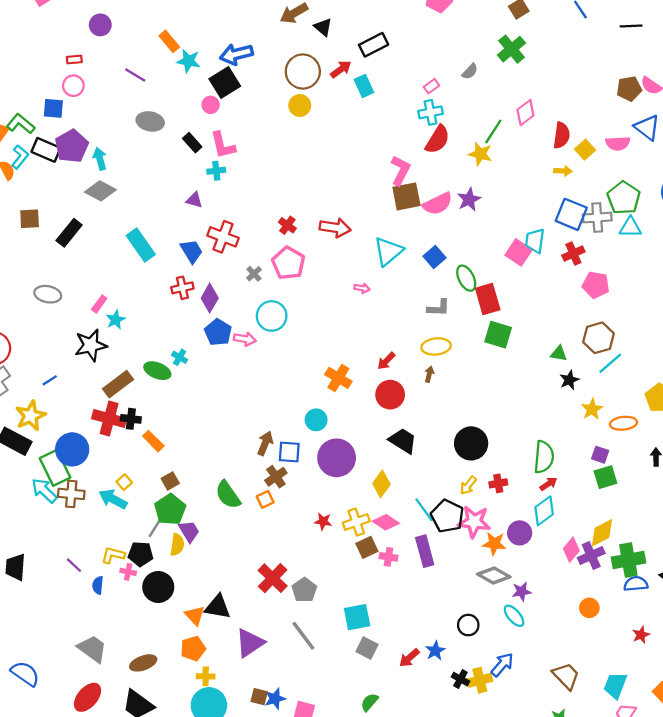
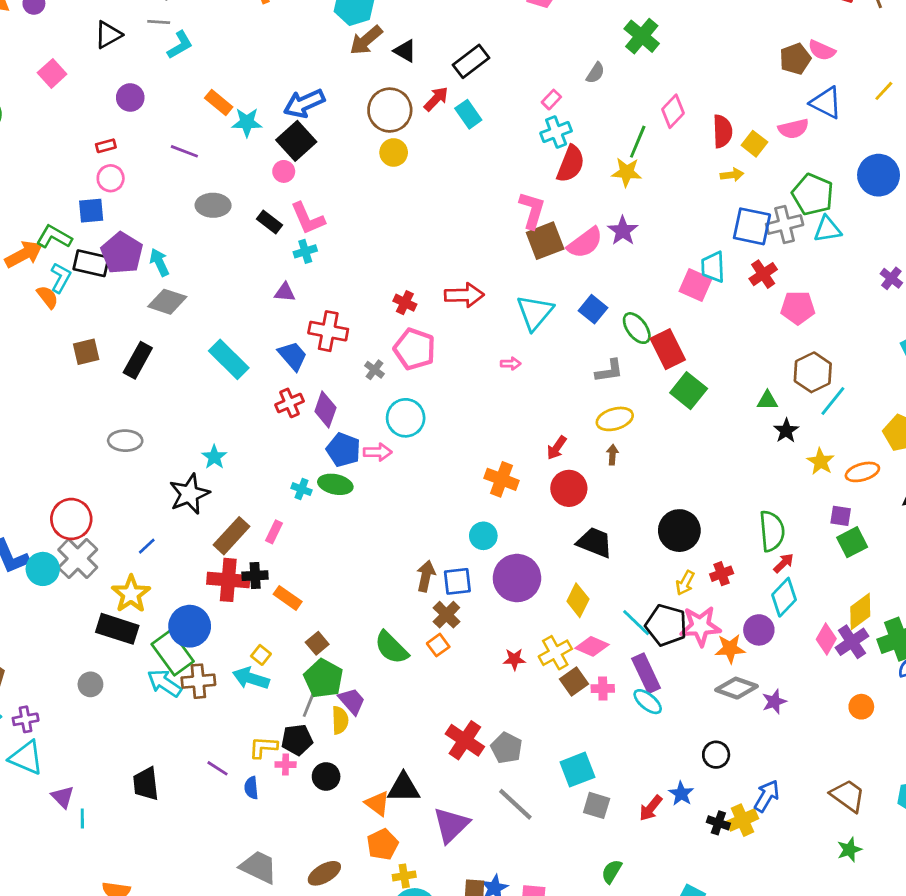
pink rectangle: (99, 304) -> (274, 532), moved
green square: (498, 335) -> (689, 391), turned 32
green ellipse: (157, 371) -> (335, 484), moved
black circle: (158, 587) -> (326, 776), size x0.7
cyan ellipse: (514, 616) -> (648, 702), moved

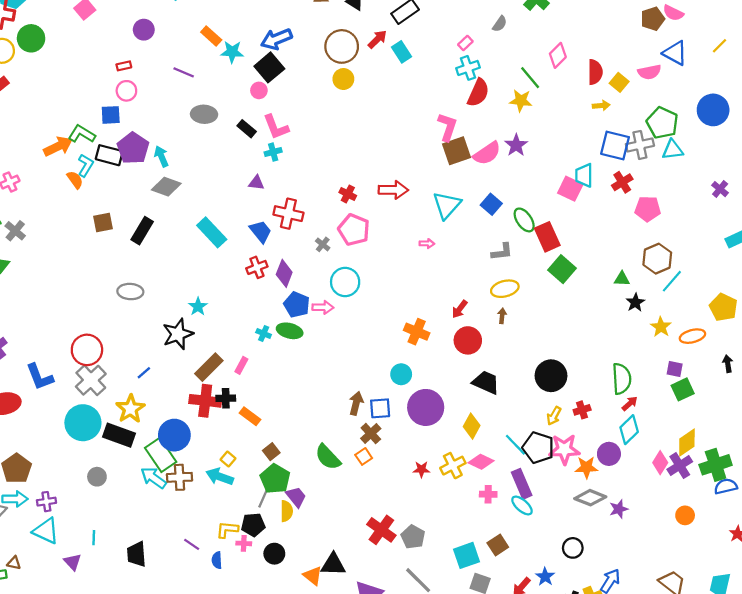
green line: (638, 142) -> (530, 78), turned -65
cyan circle: (43, 569) -> (83, 423), moved, size x1.4
brown square: (574, 682) -> (498, 545), moved
cyan line: (82, 819) -> (94, 538), moved

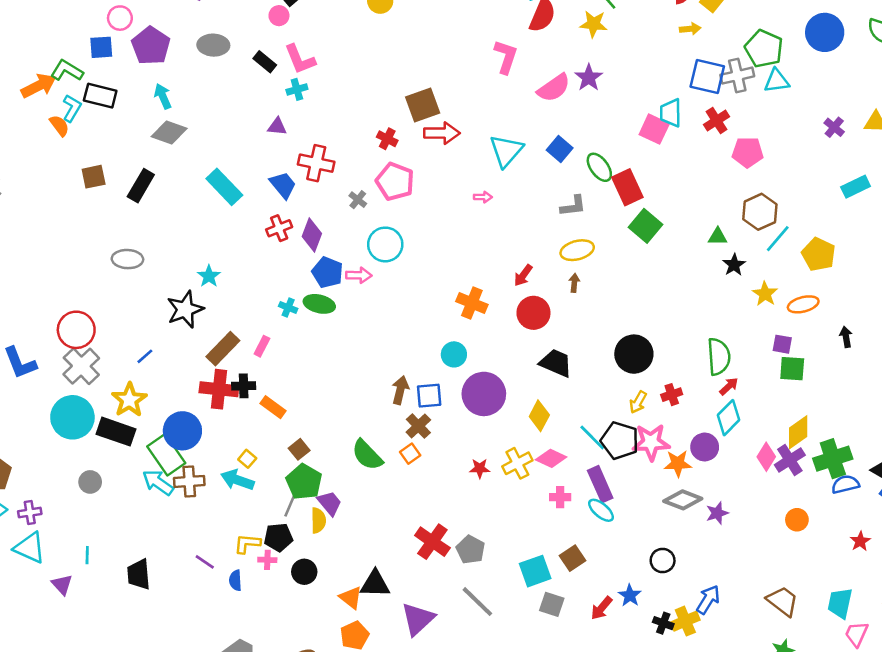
purple pentagon: (133, 148) -> (151, 46), moved
brown square: (457, 151) -> (423, 105), moved
yellow pentagon: (723, 307) -> (819, 254), moved
green square: (683, 389) -> (792, 369), turned 30

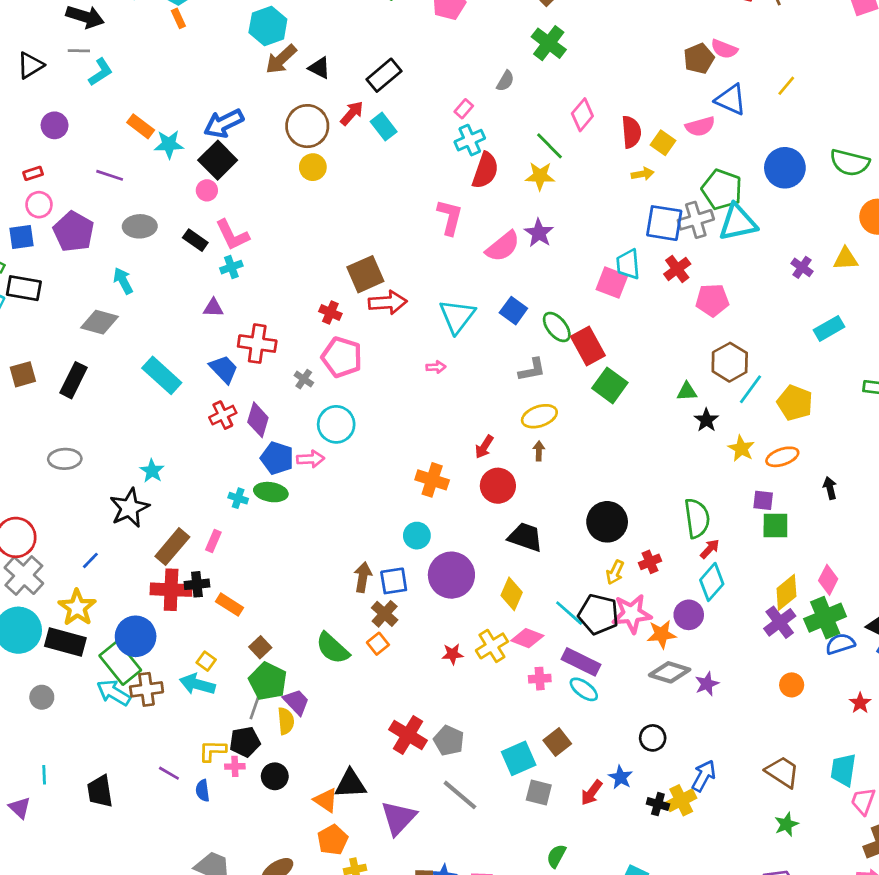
cyan triangle: (777, 81) -> (738, 223), size x1.4
cyan arrow: (163, 96) -> (123, 281), moved
pink diamond: (766, 457) -> (828, 580), moved
purple rectangle: (600, 484) -> (581, 662), turned -36

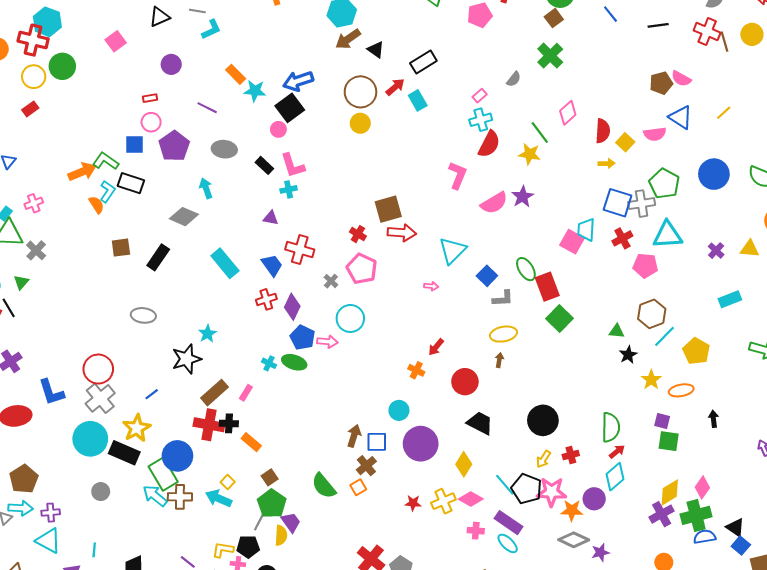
cyan triangle: (738, 223) -> (668, 235), moved
blue square: (513, 311) -> (487, 276), moved
red arrow: (484, 447) -> (436, 347), moved
orange cross: (432, 480) -> (416, 370), size x0.7

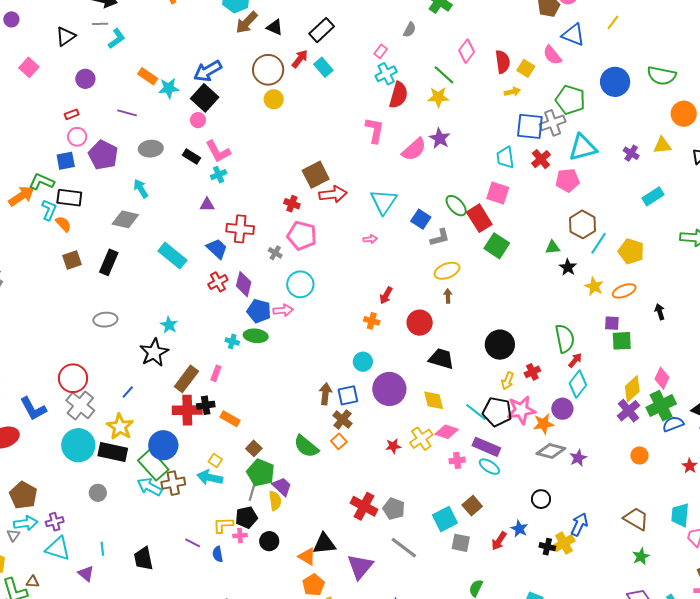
pink semicircle: (655, 134) -> (552, 55), turned 70
orange semicircle: (97, 205) -> (63, 224), moved
pink square: (572, 242) -> (498, 193), moved
yellow diamond: (464, 464) -> (434, 400), turned -35

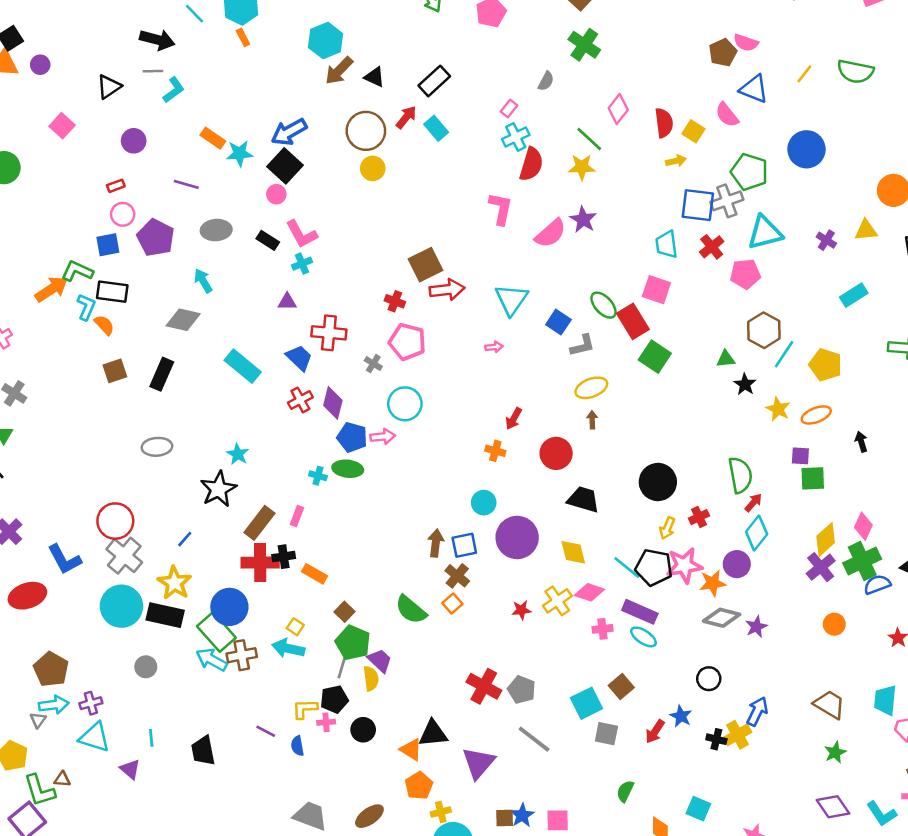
green semicircle: (662, 76) -> (855, 71), moved

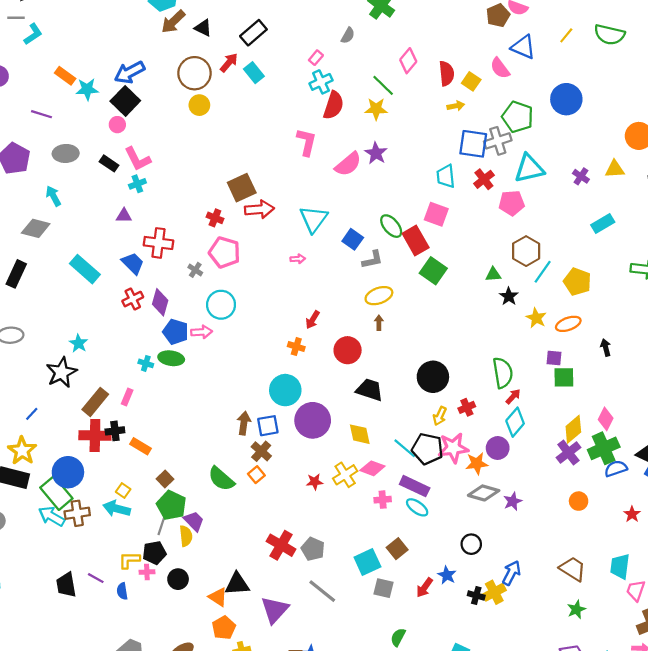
cyan circle: (484, 503) -> (285, 390), size x1.5
black trapezoid: (203, 751) -> (66, 585), moved

